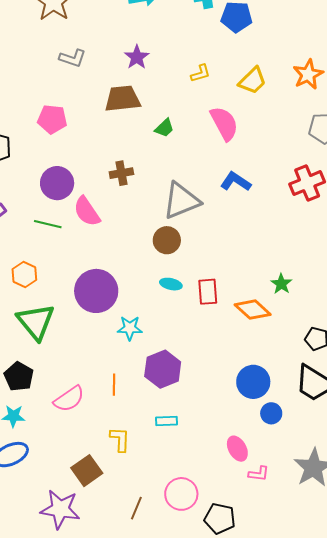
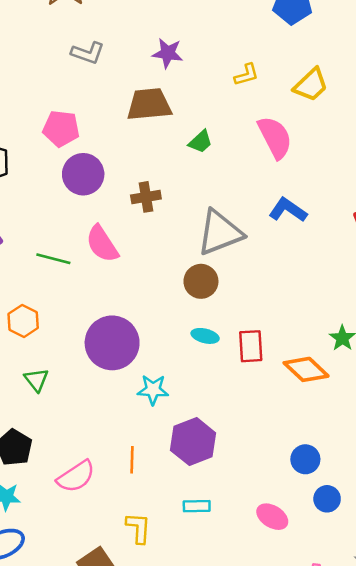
purple star: (137, 57) -> (168, 53), turned -30
purple circle: (57, 183) -> (83, 174), moved
green triangle: (36, 322) -> (36, 380), size x0.5
blue circle: (253, 382) -> (305, 459), size x0.7
pink ellipse: (237, 449) -> (272, 517), moved, turned -30

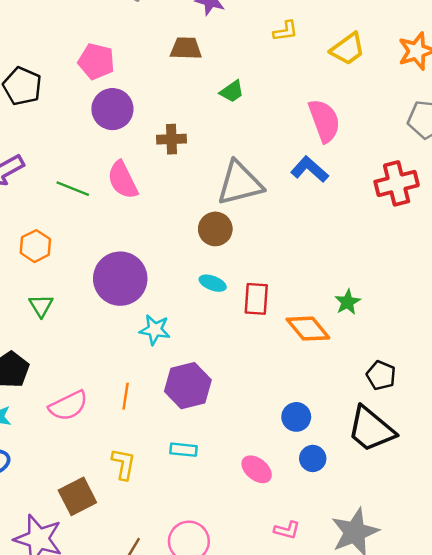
brown trapezoid: (149, 104) -> (186, 48), size x0.7
pink semicircle: (275, 137) -> (324, 121), moved

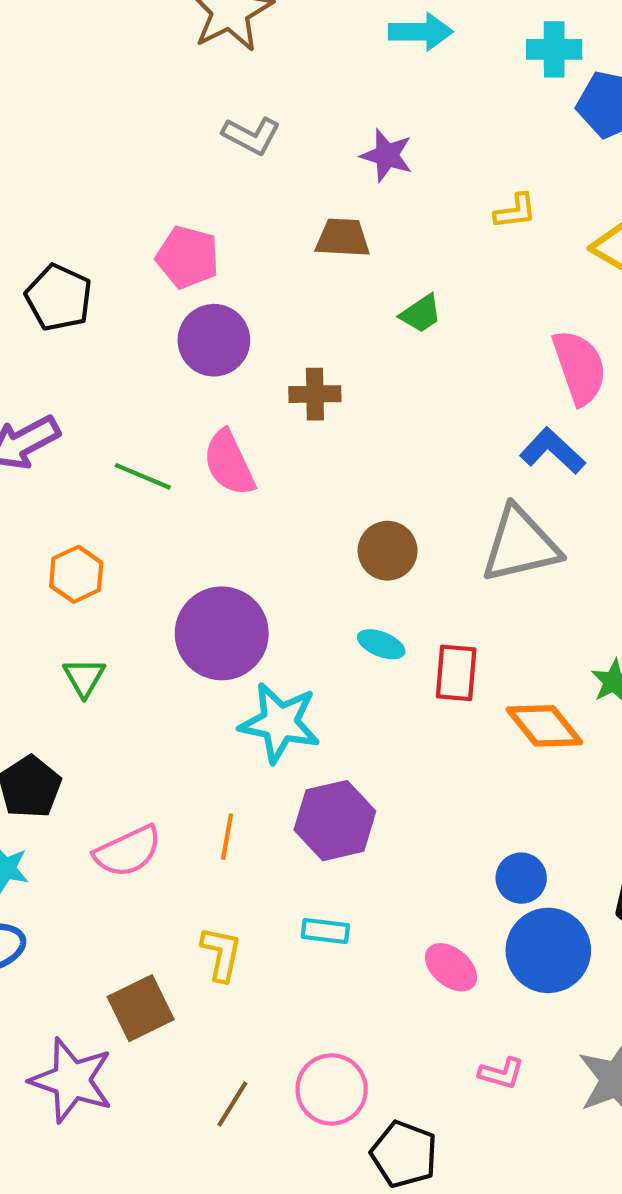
gray triangle: (240, 183) -> (520, 545), moved
cyan star: (155, 330) -> (280, 723), size x1.5
blue circle: (313, 458) -> (548, 950), size x1.8

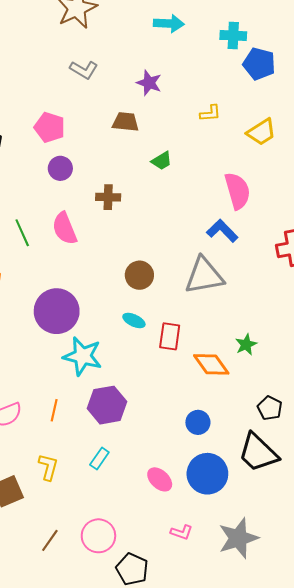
purple circle: (214, 340) -> (60, 168), size x0.7
green line: (143, 476) -> (22, 233), turned 40
blue circle: (521, 878) -> (198, 422), moved
cyan rectangle: (325, 931) -> (99, 459), turned -65

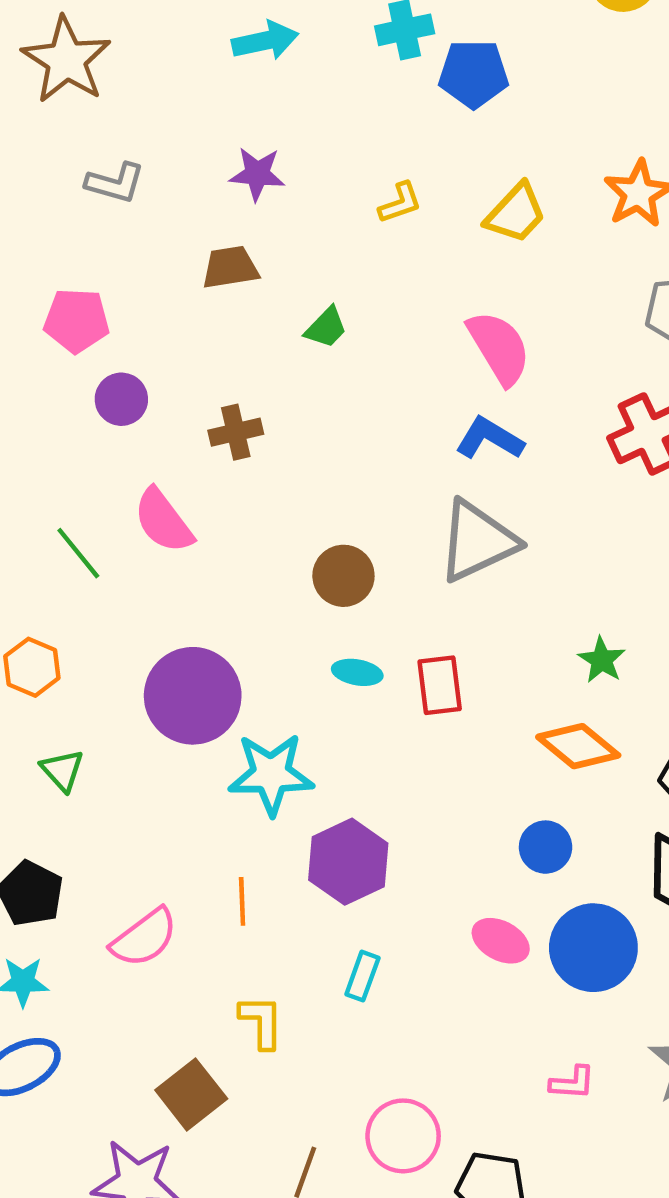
orange diamond: (211, 364) -> (578, 746), moved
pink ellipse: (160, 479) -> (501, 941), moved

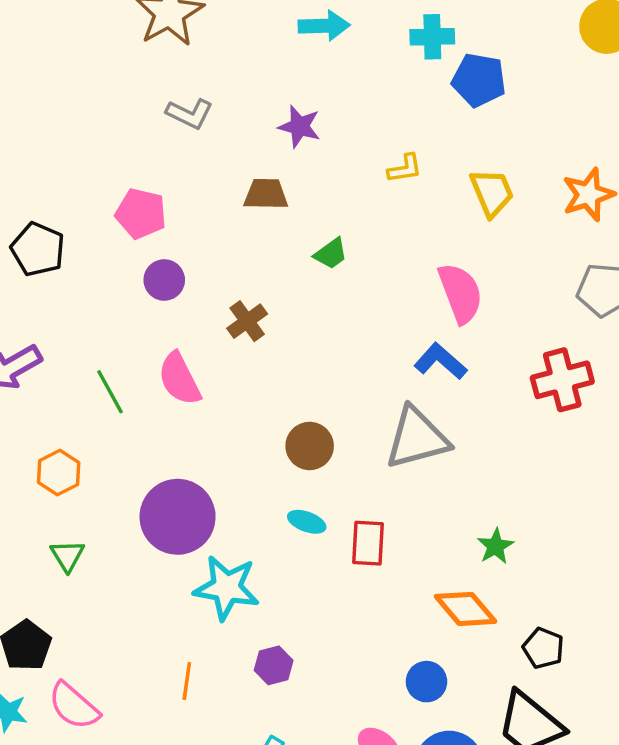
yellow trapezoid: (516, 213) -> (492, 193), turned -76
brown cross: (236, 432) -> (247, 321), turned -33
purple hexagon: (348, 862) -> (274, 665), size x0.6
pink semicircle: (144, 938) -> (74, 706), moved, turned 68

